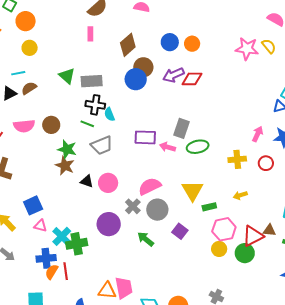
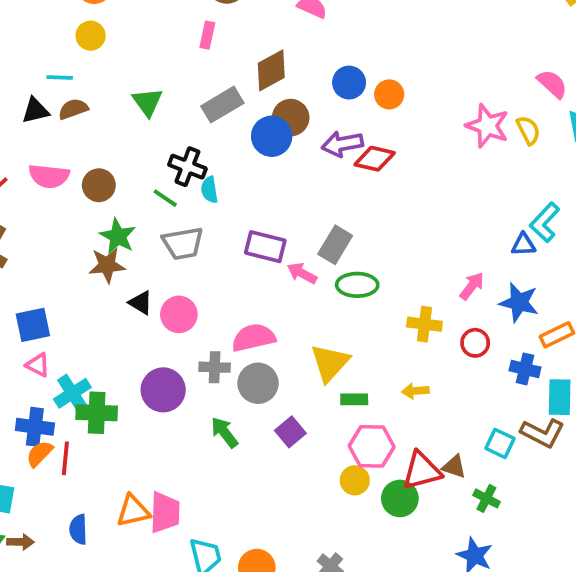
gray rectangle: (92, 81) -> (222, 105), moved, turned -40
brown star: (65, 166) -> (107, 265), turned 30
gray cross: (133, 206) -> (215, 367), turned 35
orange triangle: (107, 291) -> (133, 511), turned -30

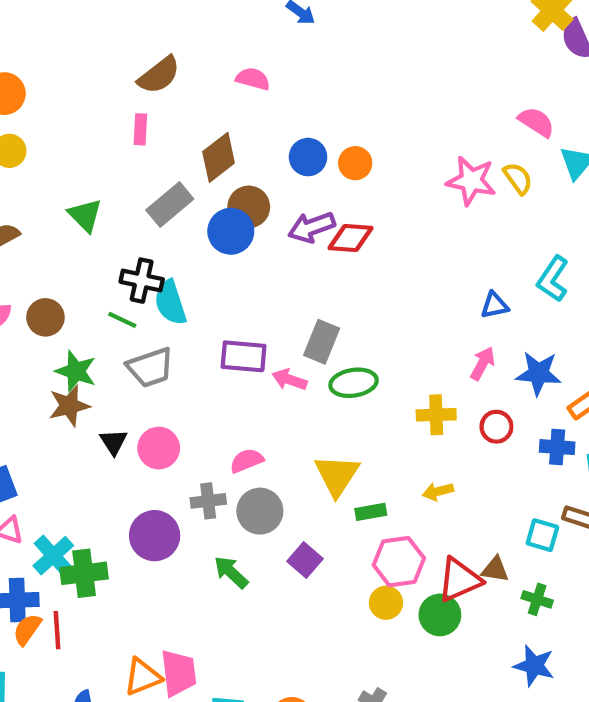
cyan semicircle: (209, 190) -> (170, 303), size x1.5
blue triangle: (523, 245) -> (495, 305), moved
black triangle: (141, 303) -> (114, 442), turned 35
pink semicircle: (254, 338) -> (247, 461), size x0.7

